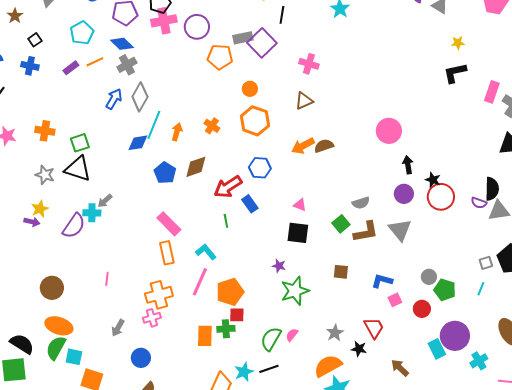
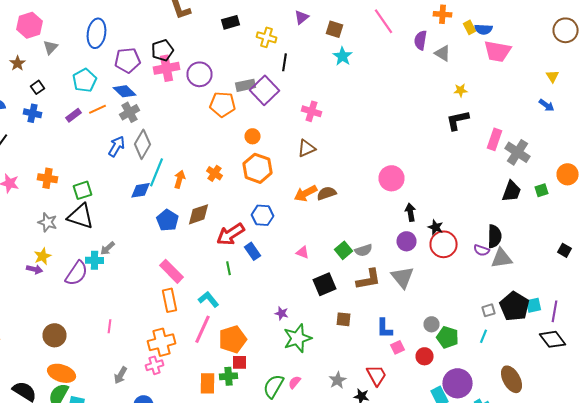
green square: (341, 224) -> (344, 250), moved
black square: (298, 233) -> (324, 284), moved, turned -30
blue L-shape: (382, 281) -> (384, 328), turned -105

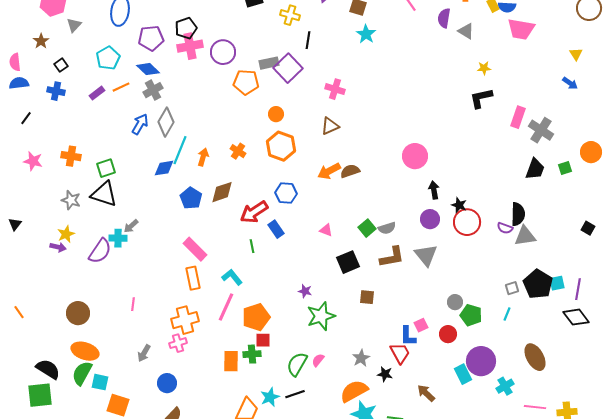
blue L-shape: (384, 328) -> (408, 336), moved

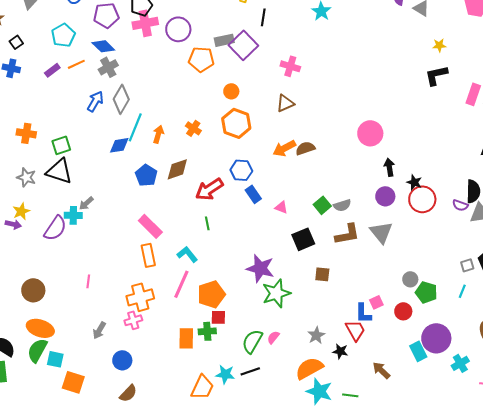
blue rectangle: (276, 229) -> (253, 194), moved
purple star: (305, 291) -> (260, 268), size x2.0
cyan star: (270, 397) -> (225, 374), turned 30

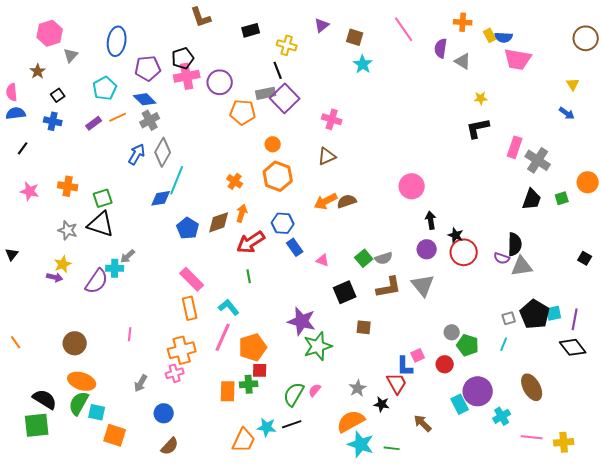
black line: (263, 17) -> (278, 70), moved, turned -30
orange arrow: (158, 134) -> (242, 213), moved

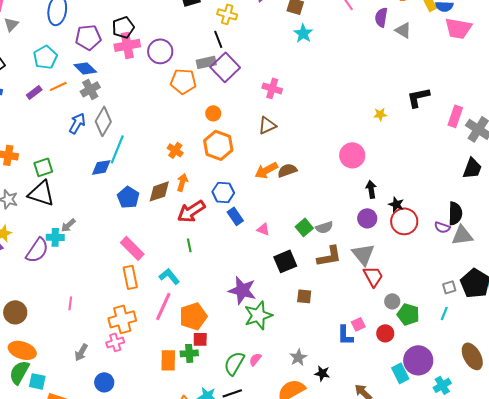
yellow star: (481, 98) -> (380, 114), moved
red trapezoid: (397, 383) -> (373, 276), moved

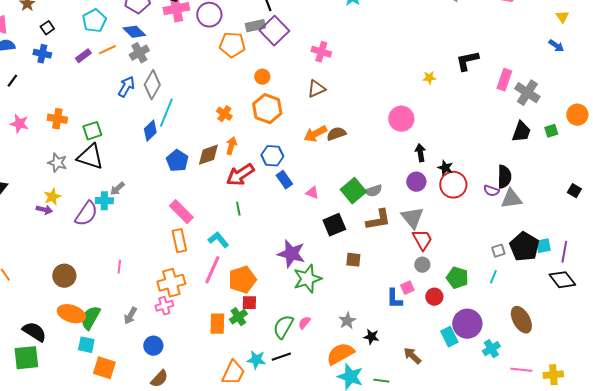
blue diamond: (101, 167) -> (150, 131), turned -35
green square: (304, 227) -> (353, 191), size x1.4
gray circle: (392, 301) -> (422, 265), moved
green cross: (189, 353) -> (238, 317), turned -30
green semicircle: (19, 372) -> (90, 318), moved

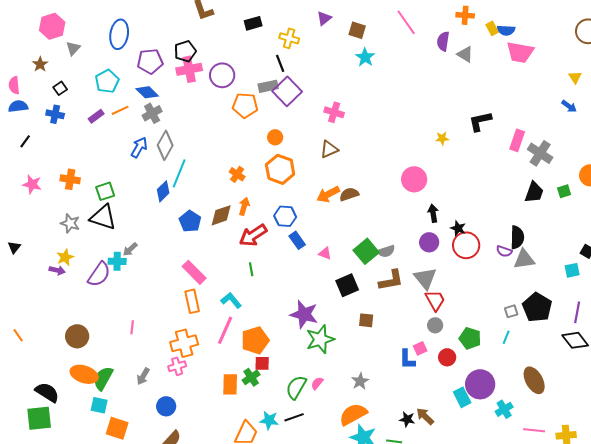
cyan square: (543, 246) -> (572, 270), moved
black star: (371, 337) -> (407, 419), moved

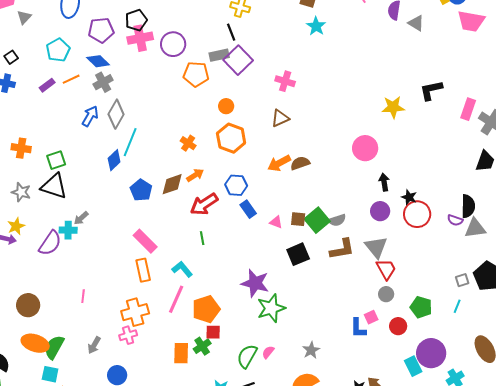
yellow star: (442, 138) -> (393, 107), size x1.6
orange arrow: (244, 206) -> (195, 175), turned 42
brown square: (366, 320) -> (298, 219), moved

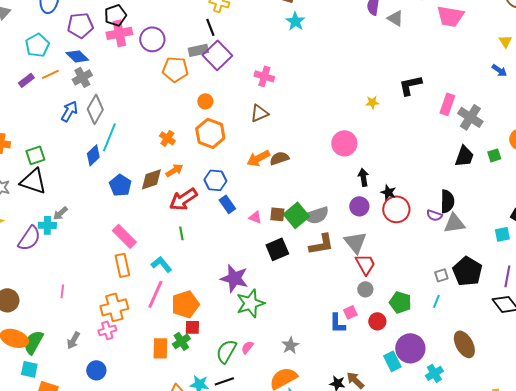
yellow star: (393, 107) -> (372, 102), size x0.6
gray semicircle: (337, 220) -> (316, 215), size x1.4

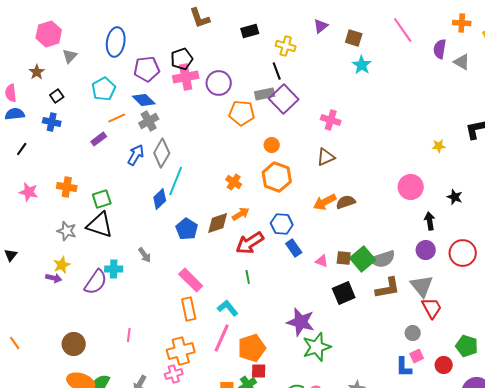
purple rectangle: (26, 80) -> (99, 139), moved
black star: (388, 192) -> (455, 197), moved
gray arrow: (60, 213) -> (145, 255), moved, turned -84
gray circle: (365, 289) -> (413, 333), moved

